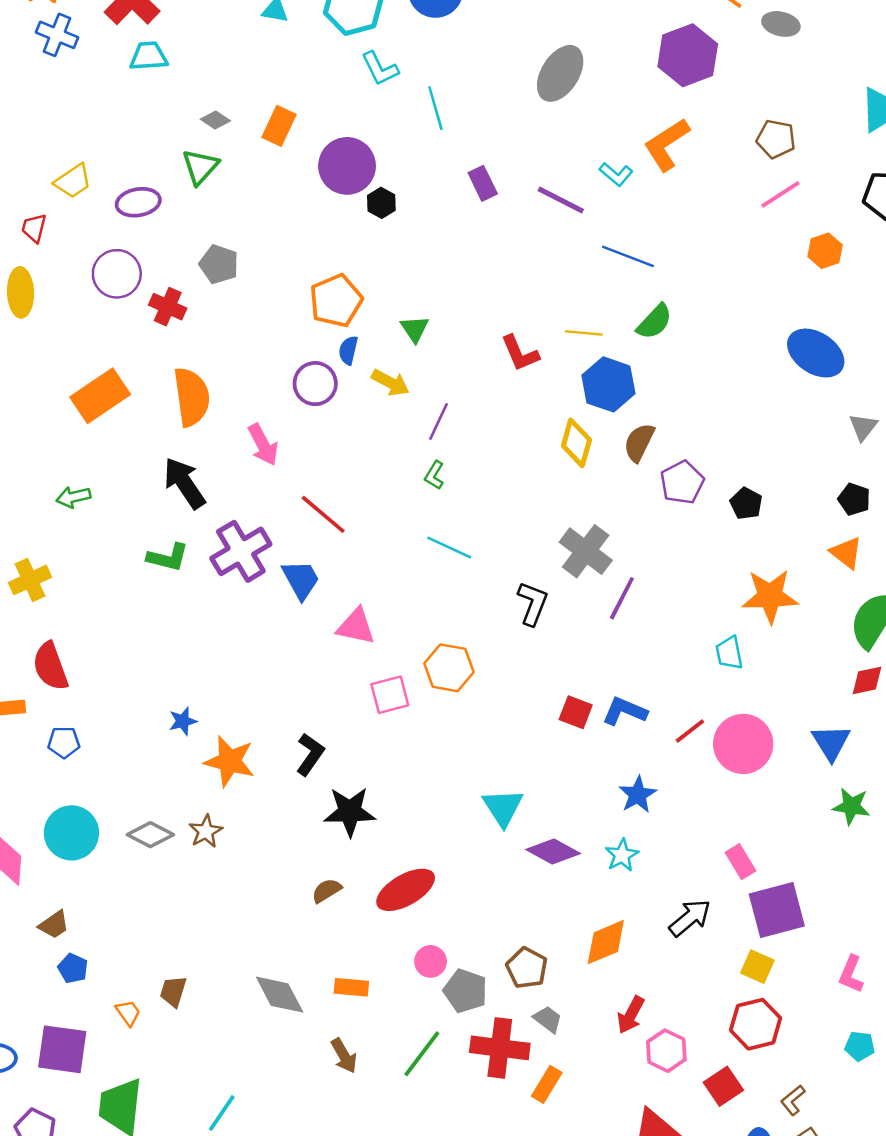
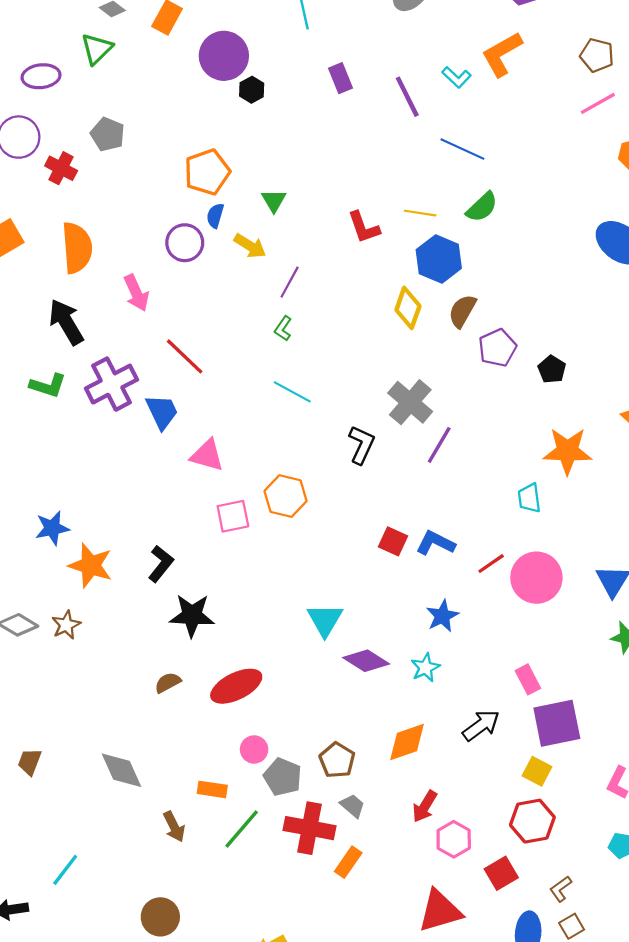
purple line: (561, 200) -> (407, 97), turned 33
blue star: (183, 721) -> (52, 528), size x1.4
orange rectangle: (351, 987) -> (212, 789), moved

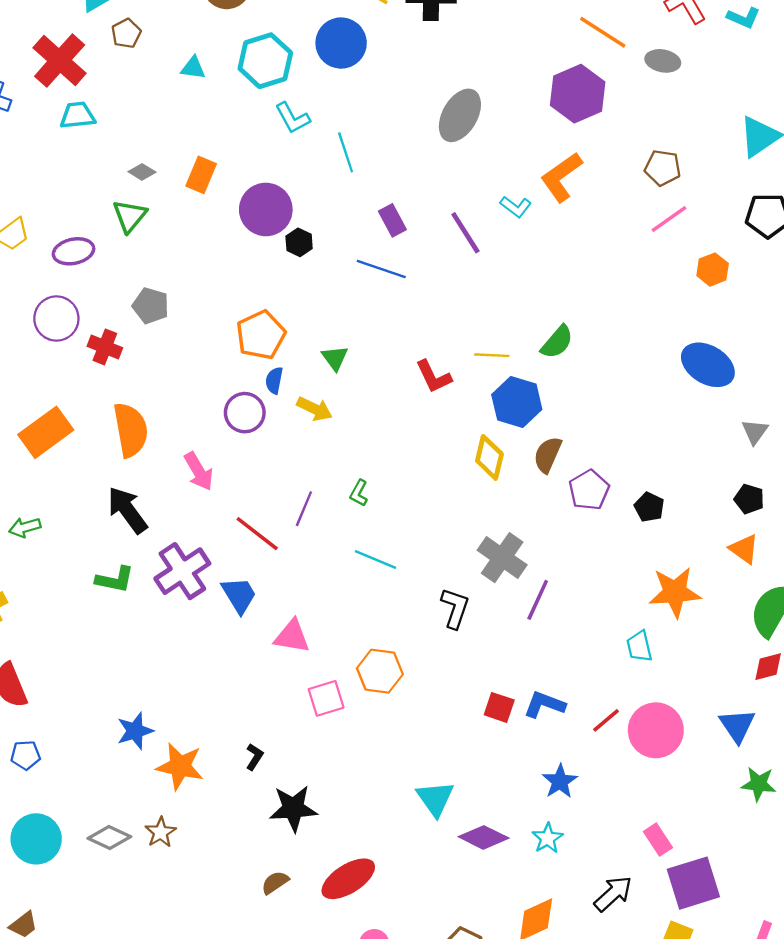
blue line: (462, 149) -> (381, 269), moved
purple line: (290, 282) -> (304, 509), moved
black L-shape: (161, 564) -> (254, 757), size x0.7

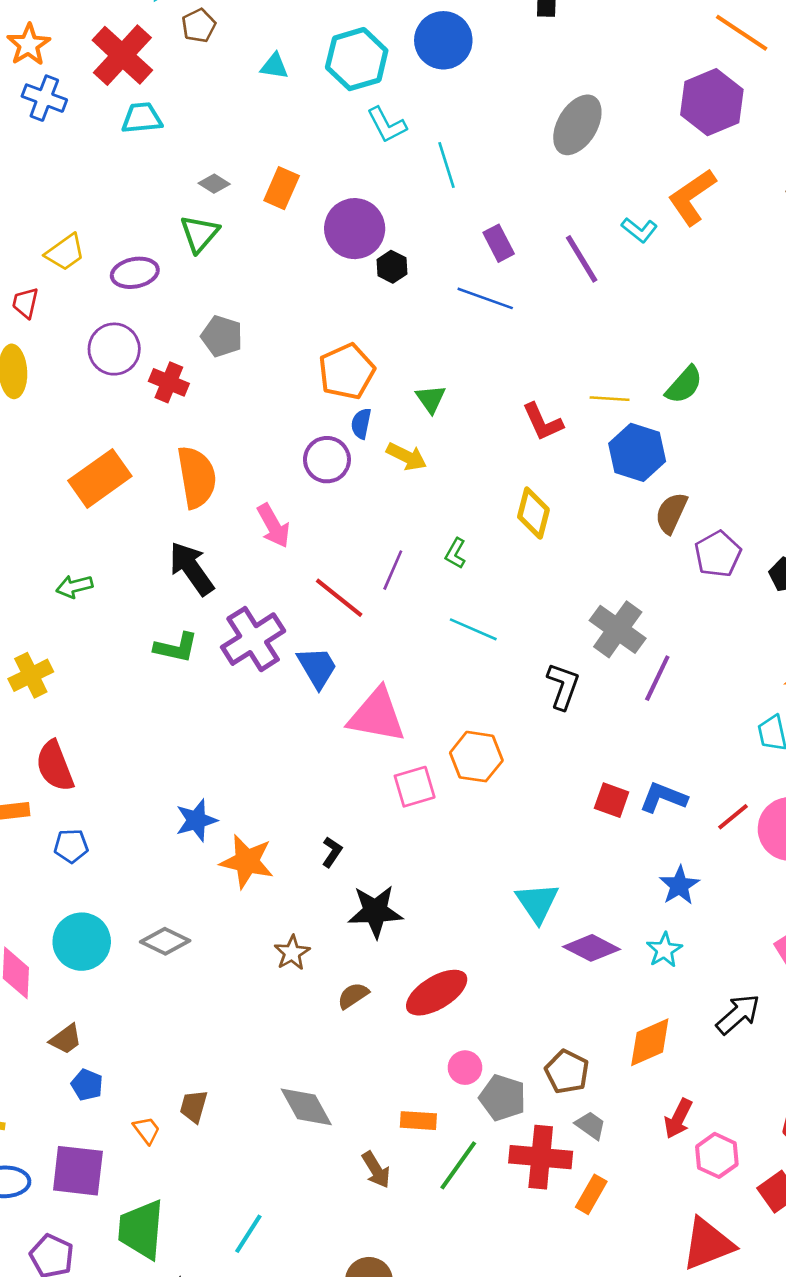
yellow diamond: (489, 457) -> (533, 513), moved
pink triangle: (292, 636) -> (377, 715), size x1.4
brown star: (161, 832) -> (292, 953), moved

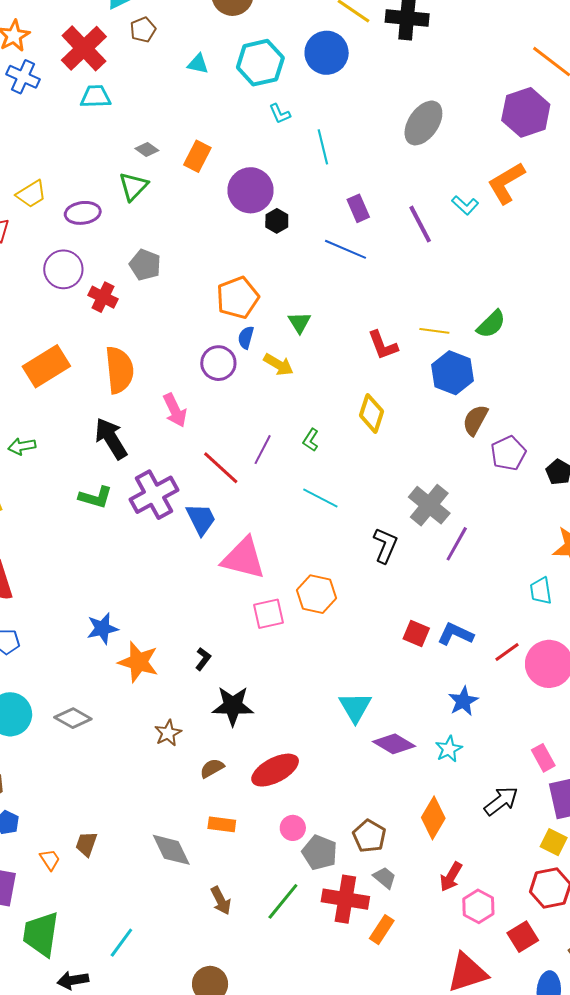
cyan L-shape: (387, 125) -> (280, 114), size x0.7
orange diamond: (650, 1042) -> (433, 818), turned -39
orange rectangle: (418, 1121) -> (222, 824), moved

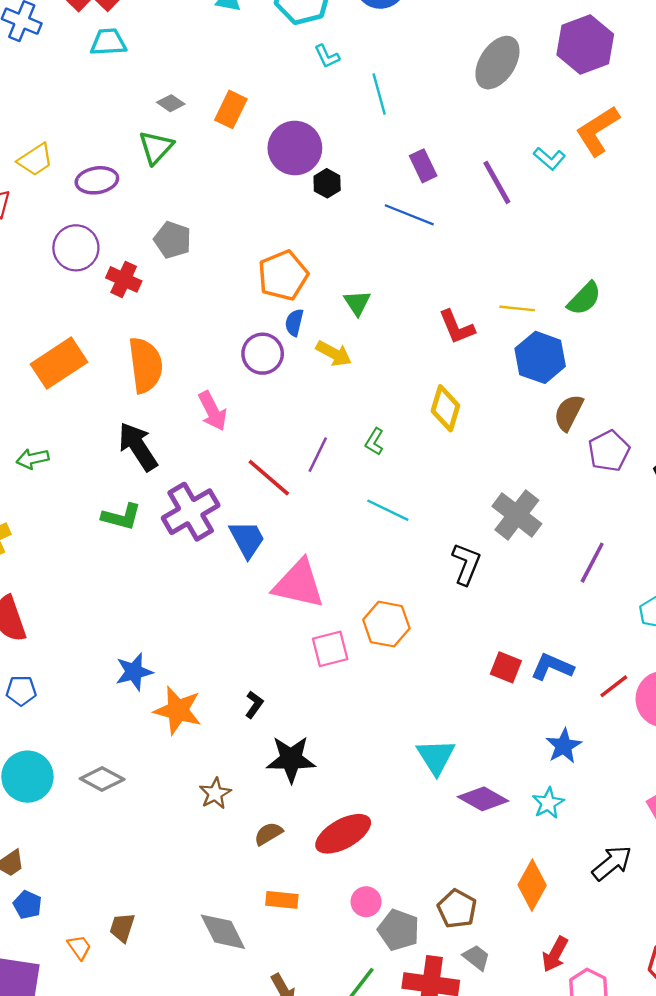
purple hexagon: (526, 112) -> (585, 45), moved
purple line: (457, 544) -> (592, 563), moved

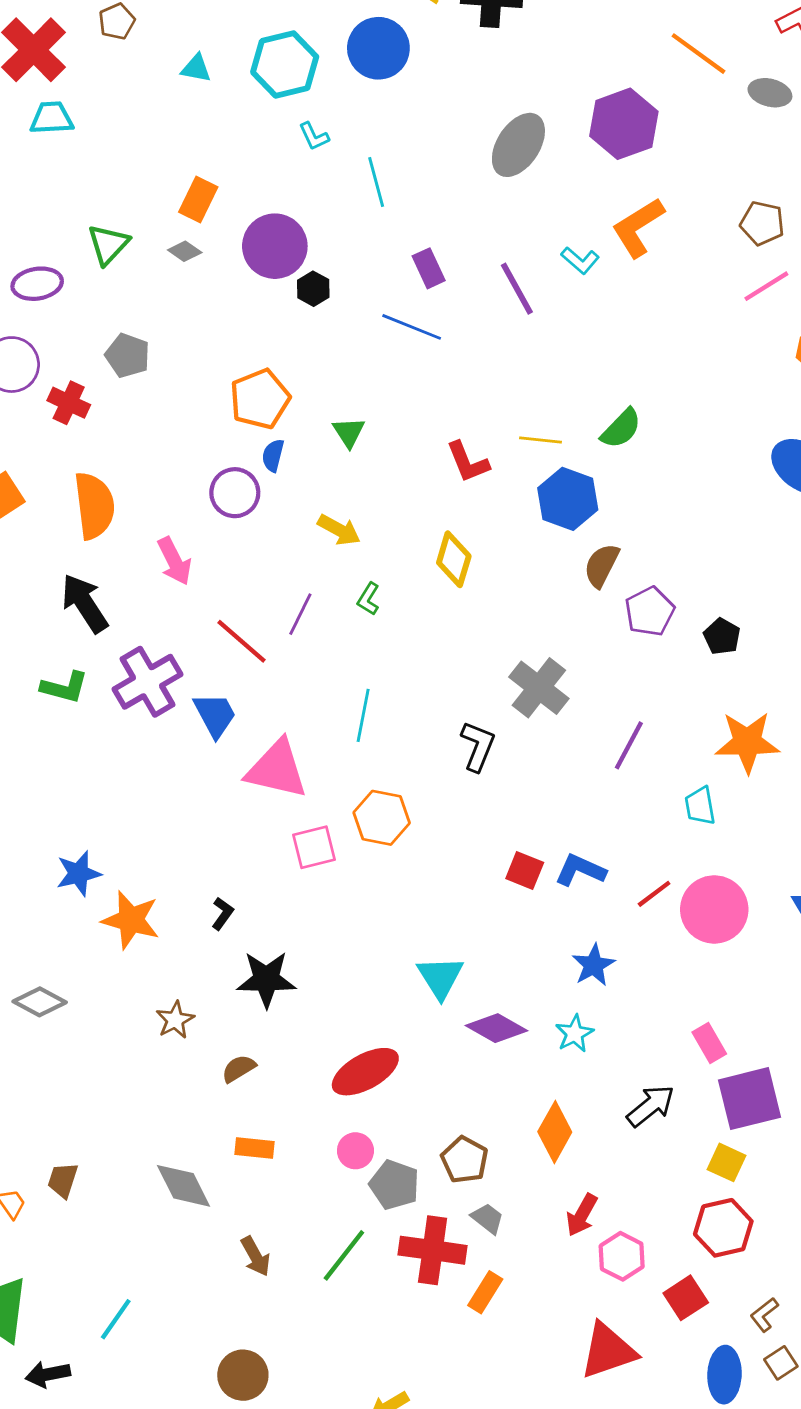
gray diamond: (171, 103) -> (185, 251), moved
yellow arrow: (334, 354) -> (339, 530), moved
cyan line: (388, 510) -> (363, 715), moved, turned 75
red ellipse: (343, 834) -> (365, 1072), moved

